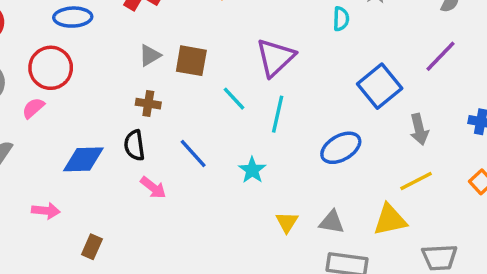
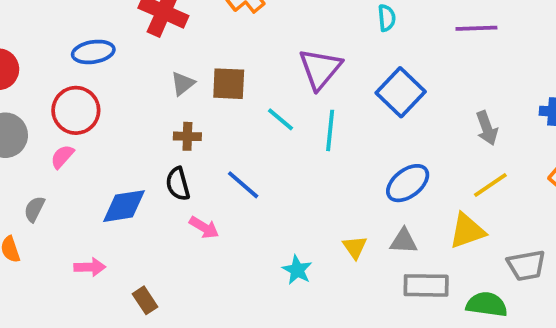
purple line: (440, 56) -> (476, 28), moved, turned 51
blue square: (380, 86) -> (401, 92), moved
blue ellipse: (341, 148) -> (408, 183), moved
cyan star: (252, 170) -> (297, 270), moved
brown rectangle: (92, 247) -> (145, 300), turned -50

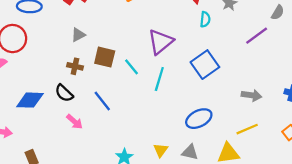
purple line: (476, 28) -> (257, 36), turned -45
brown square: (229, 84) -> (105, 57), moved
gray arrow: (487, 128) -> (251, 95), turned -72
black semicircle: (178, 184) -> (64, 93), turned -42

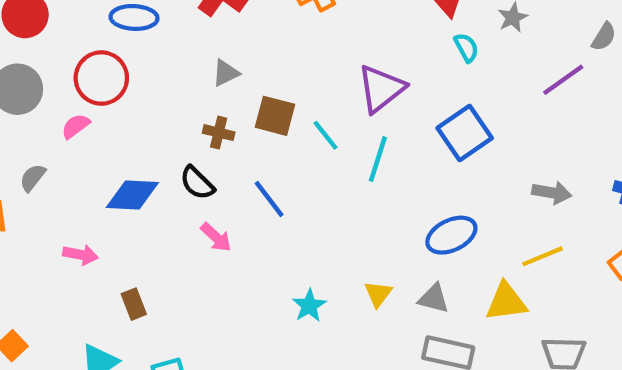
cyan semicircle: (205, 19) -> (466, 48), turned -35

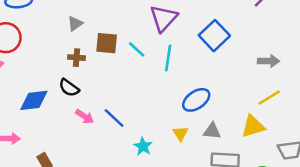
blue line: (269, 199) -> (114, 118), moved
blue ellipse: (451, 235) -> (196, 100), moved

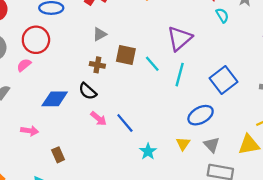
blue square: (214, 36) -> (223, 80), moved
gray triangle: (212, 131) -> (212, 145), turned 35

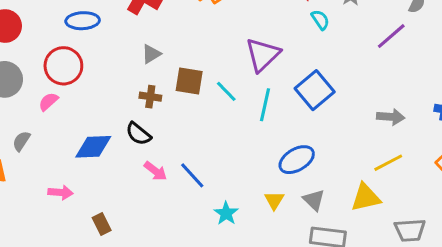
blue square: (223, 80) -> (315, 90), moved

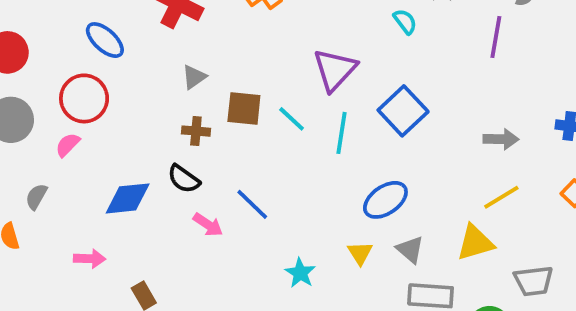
blue ellipse: (83, 21) -> (105, 40), turned 48
purple line: (391, 36) -> (496, 37), turned -36
blue line: (192, 175) -> (252, 204), moved

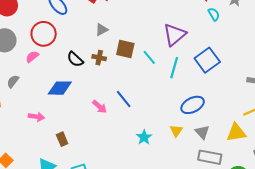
black semicircle: (184, 179) -> (75, 59), moved

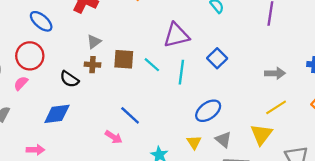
purple triangle: (175, 35) -> (176, 35), turned 35
brown cross: (99, 58) -> (93, 65), moved
blue square: (207, 60) -> (217, 58), size x0.7
pink arrow: (100, 107) -> (114, 137), moved
yellow triangle: (236, 133) -> (261, 134), turned -35

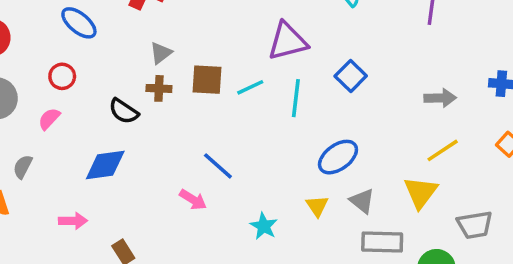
red circle: (30, 56) -> (62, 76), size x0.6
cyan line: (152, 65) -> (250, 87), turned -66

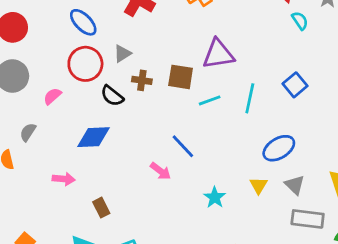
purple triangle: (287, 41) -> (218, 54), moved
gray triangle: (161, 53) -> (122, 54), moved
red circle: (62, 76) -> (85, 64), moved, size x1.6
cyan line: (250, 87) -> (210, 100), moved

